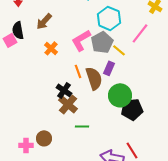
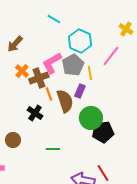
yellow line: (119, 50) -> (90, 73), turned 40
brown cross: (68, 104) -> (39, 78), moved, turned 30
brown circle: (44, 138) -> (13, 140), moved

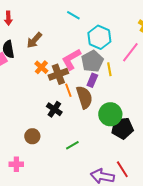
purple rectangle: (80, 91) -> (92, 80), moved
green line: (53, 149) -> (72, 145), turned -32

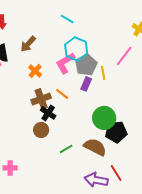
cyan hexagon: (99, 37) -> (76, 49), moved
brown cross: (58, 74) -> (41, 99), moved
orange line: (68, 90) -> (62, 94), turned -32
brown semicircle: (84, 97) -> (95, 147), moved, turned -45
brown circle: (32, 136) -> (41, 130), moved

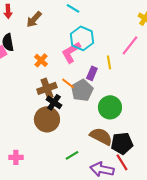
brown arrow: (28, 44) -> (34, 19), moved
gray pentagon: (86, 65) -> (82, 90), moved
brown circle: (41, 130) -> (47, 119), size x1.6
black pentagon: (116, 132) -> (122, 143), moved
green line: (66, 149) -> (72, 155), moved

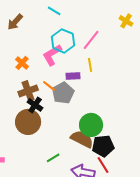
pink line: (130, 45) -> (91, 40), moved
purple rectangle: (92, 73) -> (73, 76), turned 64
green circle: (110, 107) -> (91, 125), moved

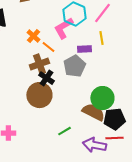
orange line: (49, 86) -> (48, 47), moved
red line: (103, 165) -> (114, 138), turned -60

